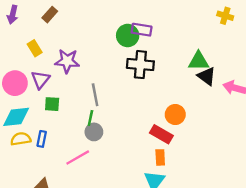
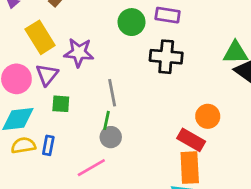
green circle: (128, 36) -> (132, 22), moved
yellow rectangle: (35, 48) -> (40, 37), size x1.6
orange rectangle: (160, 157) -> (190, 168), size x1.6

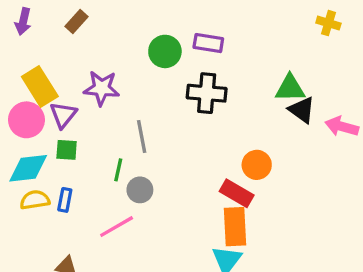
yellow rectangle: (40, 37) -> (40, 86), moved
green square: (61, 104) -> (67, 150), moved
green line: (107, 120) -> (118, 170), moved

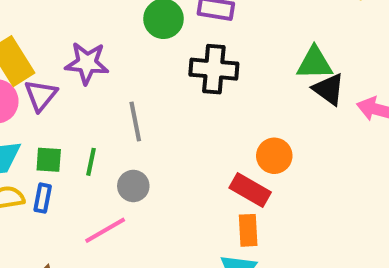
green square: (67, 150) -> (49, 160), moved
green line: (118, 170) -> (91, 162), moved
orange rectangle: (235, 227) -> (248, 230), size x0.7

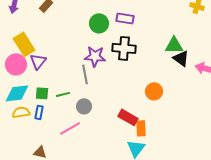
purple star: (87, 63) -> (95, 56), moved
green line: (91, 162) -> (63, 94), turned 64
red rectangle: (250, 190) -> (128, 117), moved

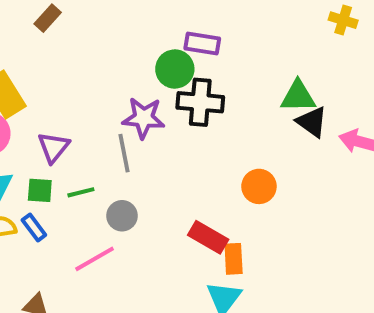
green circle: (99, 23) -> (175, 69), moved
purple triangle: (38, 61) -> (53, 147), moved
blue rectangle: (39, 112) -> (34, 228), turned -48

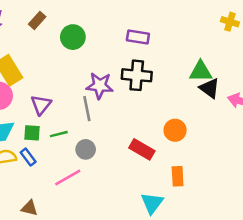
green circle: (175, 69) -> (73, 37), moved
red rectangle: (208, 237) -> (142, 149), moved
orange rectangle: (234, 259) -> (178, 176), moved

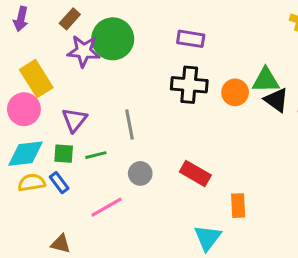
green circle: (73, 37) -> (113, 39), size x1.4
purple star: (100, 86) -> (84, 51), moved
orange circle: (175, 130) -> (235, 92), moved
gray circle: (86, 149) -> (140, 173), moved

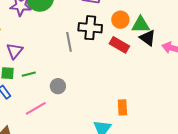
orange circle: (235, 92) -> (120, 20), moved
gray line: (130, 125) -> (69, 42), moved
red rectangle: (195, 173) -> (119, 45), moved

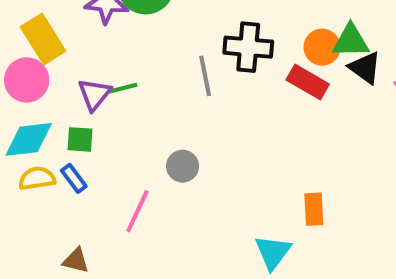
orange circle: (120, 20) -> (322, 47), moved
green line: (29, 74) -> (123, 88), moved
pink line: (36, 108) -> (137, 211), turned -35

